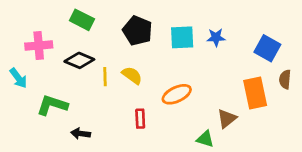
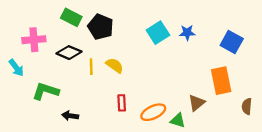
black pentagon: (137, 31) -> (101, 27), moved
cyan square: (182, 37) -> (158, 33), turned -30
brown semicircle: (285, 79) -> (247, 106), moved
orange ellipse: (177, 94) -> (153, 112), moved

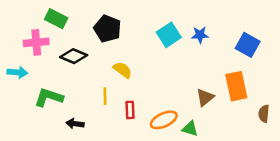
green rectangle: (71, 17) -> (56, 19), moved
yellow line: (91, 67) -> (105, 96), moved
cyan arrow: (16, 68) -> (17, 72), turned -48
brown triangle: (197, 103) -> (205, 97), moved

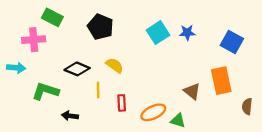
black diamond: (74, 56) -> (77, 69), moved
brown triangle: (205, 97) -> (192, 91), turned -42

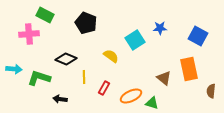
cyan square: (158, 33) -> (135, 40), moved
yellow semicircle: (115, 65) -> (111, 56), moved
cyan arrow: (16, 68) -> (14, 69), moved
red rectangle: (122, 103) -> (104, 88), turned 32

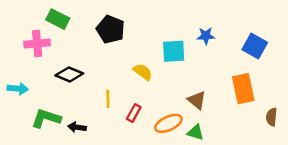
cyan square: (135, 40) -> (174, 51), turned 30
black diamond: (66, 59) -> (69, 74), moved
green L-shape: (39, 78) -> (46, 118), moved
brown triangle: (164, 78) -> (197, 100), moved

